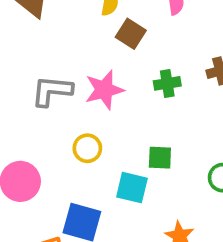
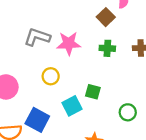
brown square: (131, 34) -> (106, 17), moved
cyan square: (132, 188) -> (72, 106), turned 36

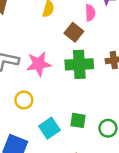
green cross: (107, 48) -> (79, 64), size x1.6
green square: (93, 92) -> (78, 120), moved

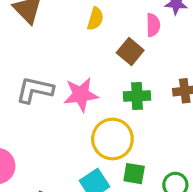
green cross: (79, 64) -> (137, 96), size x0.7
yellow circle: (24, 100) -> (112, 139), moved, size x1.6

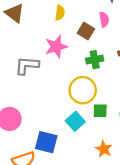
pink semicircle: (153, 25) -> (104, 19), moved
pink star: (81, 95) -> (56, 47), moved

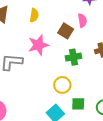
yellow semicircle: (60, 13) -> (34, 15), moved
yellow circle: (83, 90) -> (62, 85), size x0.7

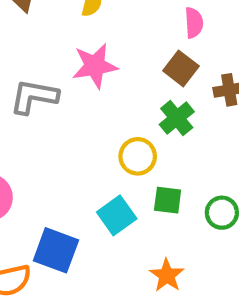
brown square: (66, 31) -> (181, 68), moved
green cross: (73, 57) -> (177, 118), moved, turned -35

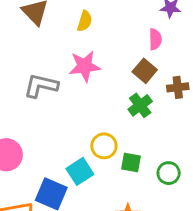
yellow circle: (138, 156) -> (104, 146), moved
cyan square: (117, 215) -> (80, 171), moved

